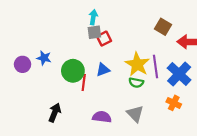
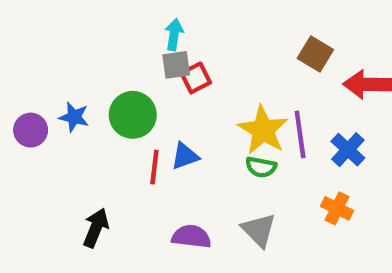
blue triangle: (103, 70) -> (185, 156), moved
green circle: (73, 71) -> (133, 115), moved
blue cross: (179, 74) -> (348, 150), size x0.7

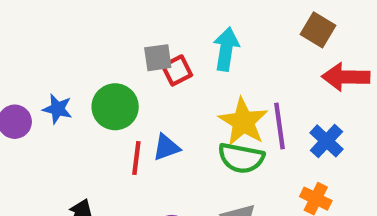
cyan arrow: (174, 34) -> (226, 49), moved, size x1.4
brown square: (315, 54) -> (318, 30), moved
green semicircle: (261, 167) -> (241, 158), size x1.5

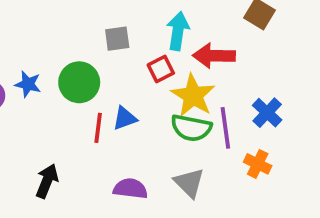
red square: (177, 70) -> (161, 69), moved
red arrow: (346, 77) -> (214, 56), moved
purple line: (280, 126) -> (225, 128), moved

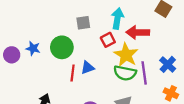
orange cross: (258, 164) -> (171, 93), moved

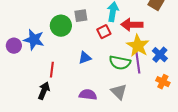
green circle: (62, 47) -> (61, 26), moved
blue star: (33, 48) -> (34, 40), size x1.5
yellow star: (126, 55) -> (138, 46), moved
red line: (73, 73) -> (52, 70), moved

